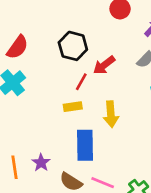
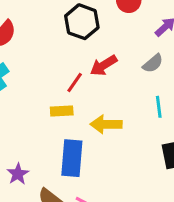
black hexagon: (73, 46) -> (82, 22), moved
yellow arrow: (111, 114) -> (106, 124), turned 90

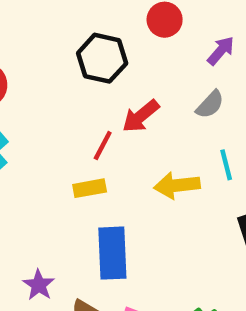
yellow arrow: (106, 124) -> (177, 185), moved

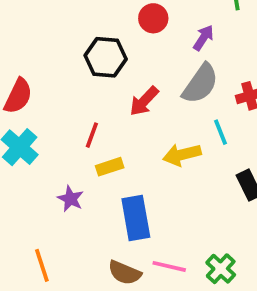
gray semicircle: (210, 104) -> (200, 84), size x1.6
red line: (103, 146) -> (92, 135), moved
purple star: (39, 285) -> (71, 199), moved

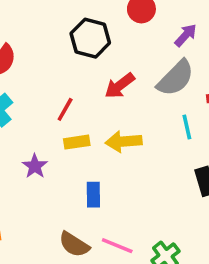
yellow arrow: (182, 155) -> (124, 141), moved
blue rectangle: (136, 218) -> (93, 195), size x0.6

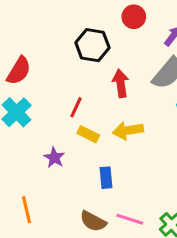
red arrow: (120, 86) -> (121, 83), turned 124
yellow rectangle: (77, 142) -> (88, 134), turned 40

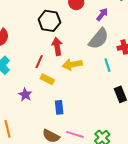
red arrow: (121, 83) -> (57, 46), moved
yellow arrow: (128, 130) -> (72, 64), moved

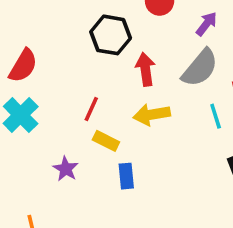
red arrow: (57, 46) -> (145, 69), moved
blue rectangle: (59, 107) -> (126, 176), moved

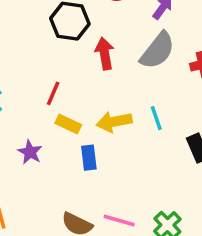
yellow arrow: (152, 114) -> (114, 122), moved
cyan line: (216, 116) -> (156, 118), moved

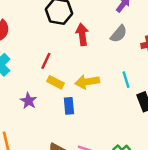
gray semicircle: (157, 51) -> (119, 34), size x0.7
cyan line: (156, 118) -> (126, 80), moved

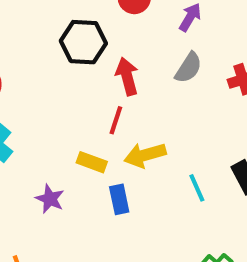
red line: (46, 61) -> (116, 120), moved
cyan line: (126, 80) -> (197, 188), moved

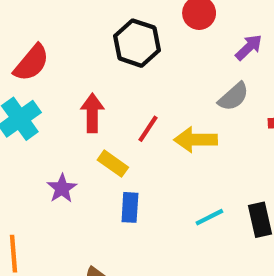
red arrow: (127, 76) -> (92, 113), moved
yellow arrow: (145, 155) -> (196, 140), moved
cyan line: (197, 188) -> (209, 217), turned 72

